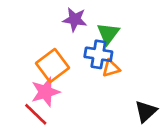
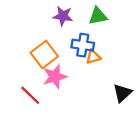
green triangle: (108, 33) -> (98, 16), moved, turned 42
pink star: (45, 92) -> (55, 77), moved

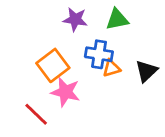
pink star: (55, 77) -> (65, 92), turned 30
black triangle: (122, 93) -> (146, 71), moved

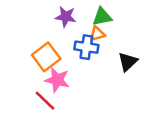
orange triangle: (112, 68) -> (97, 34), moved
red line: (36, 114) -> (45, 101), moved

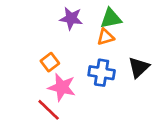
blue cross: (86, 47) -> (102, 73), moved
orange square: (46, 57) -> (50, 62), size x0.6

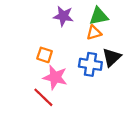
orange square: (50, 62) -> (45, 55), turned -35
black triangle: (139, 67) -> (112, 57), moved

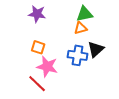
purple star: (63, 16) -> (37, 14), moved

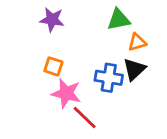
orange triangle: (81, 28) -> (137, 42), moved
red line: (37, 84) -> (85, 117), moved

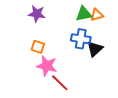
orange triangle: (137, 42) -> (97, 15), moved
blue cross: (109, 78) -> (81, 39), moved

